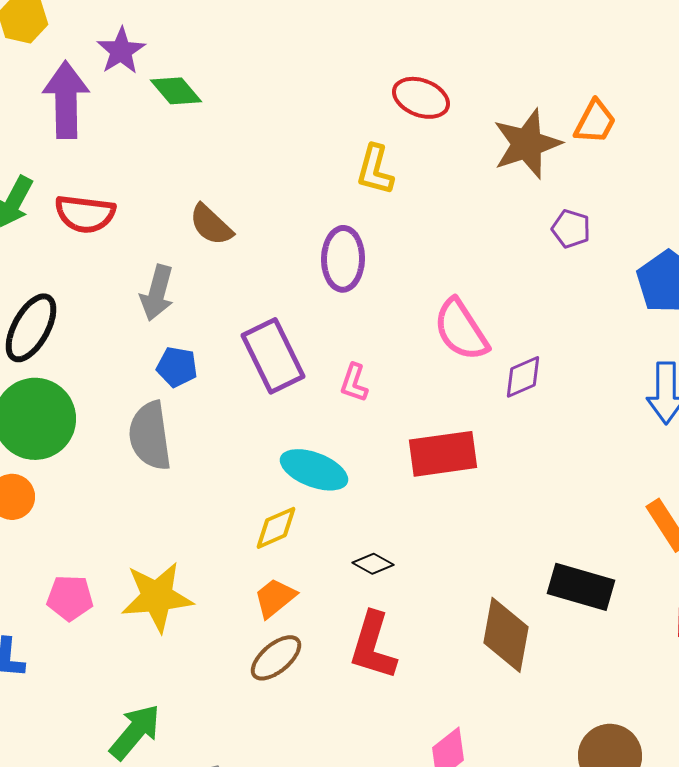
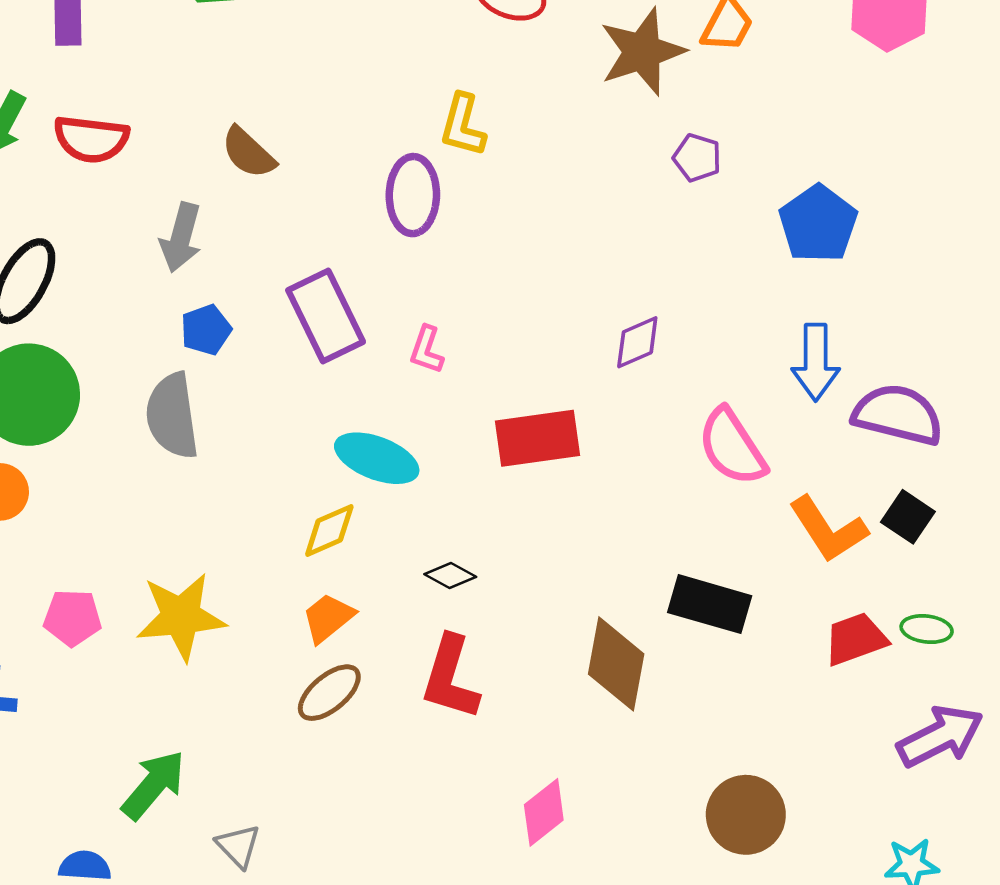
yellow L-shape: (375, 170) -> (463, 125), moved
pink semicircle: (461, 330) -> (732, 447), moved
blue pentagon: (177, 367) -> (206, 330), turned -30

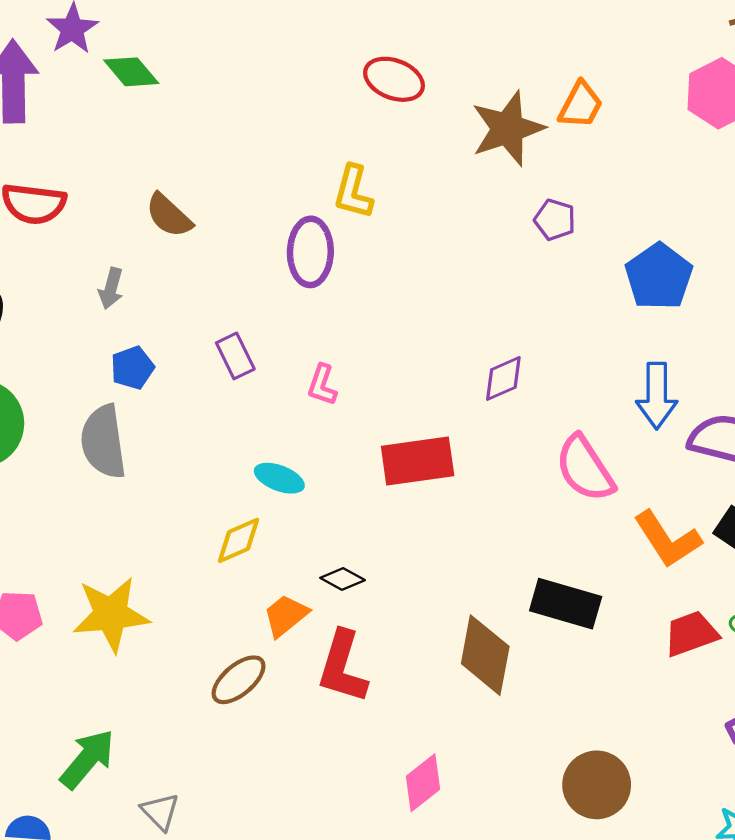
gray arrow: (181, 237) -> (111, 288), size x0.7
purple rectangle: (326, 316) -> (235, 356), size x0.6
cyan ellipse: (377, 458) -> (279, 478), size x0.7
orange trapezoid: (328, 618) -> (286, 615), moved

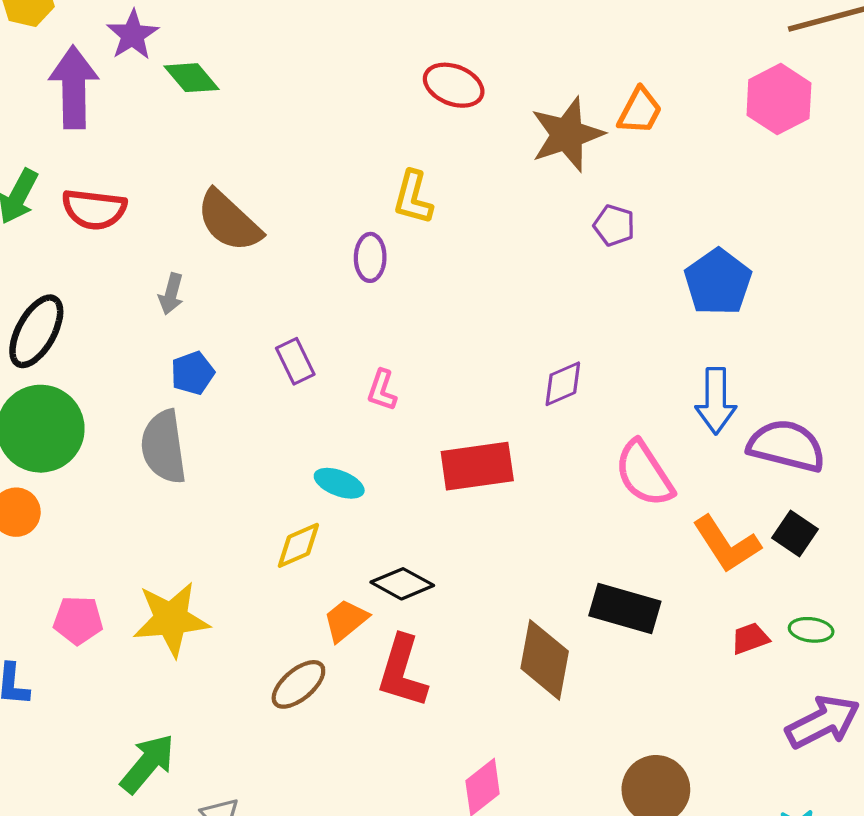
brown semicircle: (169, 215) -> (229, 221), size x1.4
purple ellipse: (310, 252) -> (370, 257), size x0.7
black diamond: (343, 579) -> (402, 584), size x1.4
red trapezoid: (691, 634) -> (750, 638), size x0.7

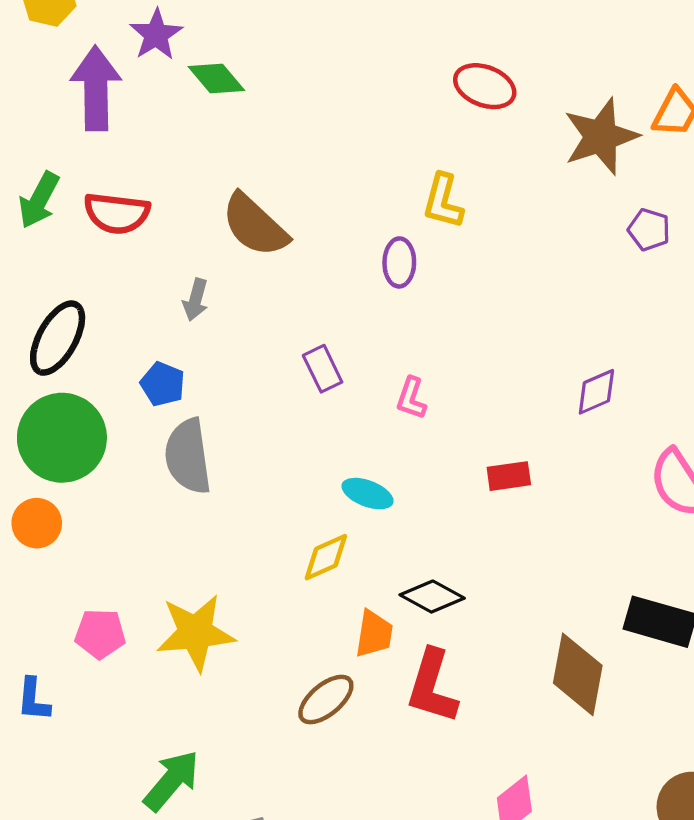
blue pentagon: (193, 373) -> (163, 384), moved, turned -30
red rectangle: (477, 466) -> (509, 476), size x0.6
orange trapezoid: (346, 620) -> (374, 634), turned 138

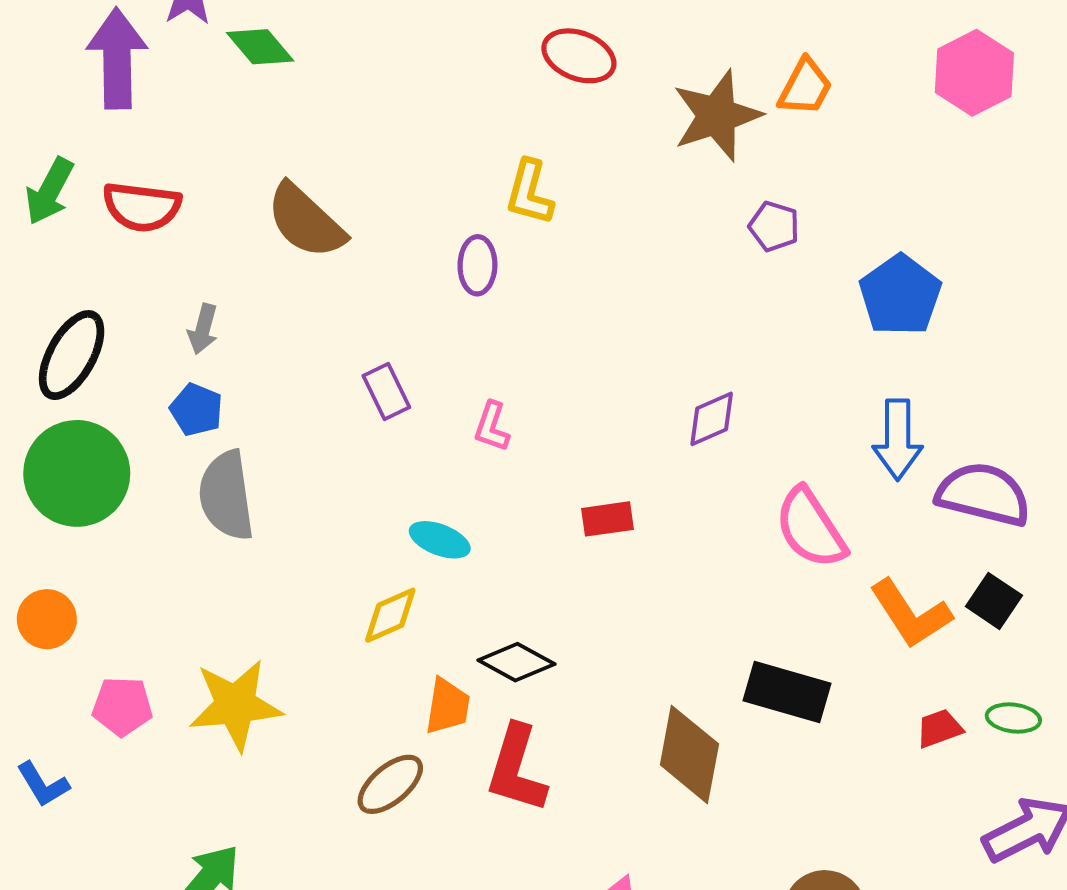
gray arrow: (196, 300) -> (203, 329), moved
orange circle: (37, 523) -> (47, 619), moved
blue L-shape: (33, 699) -> (43, 784), turned -36

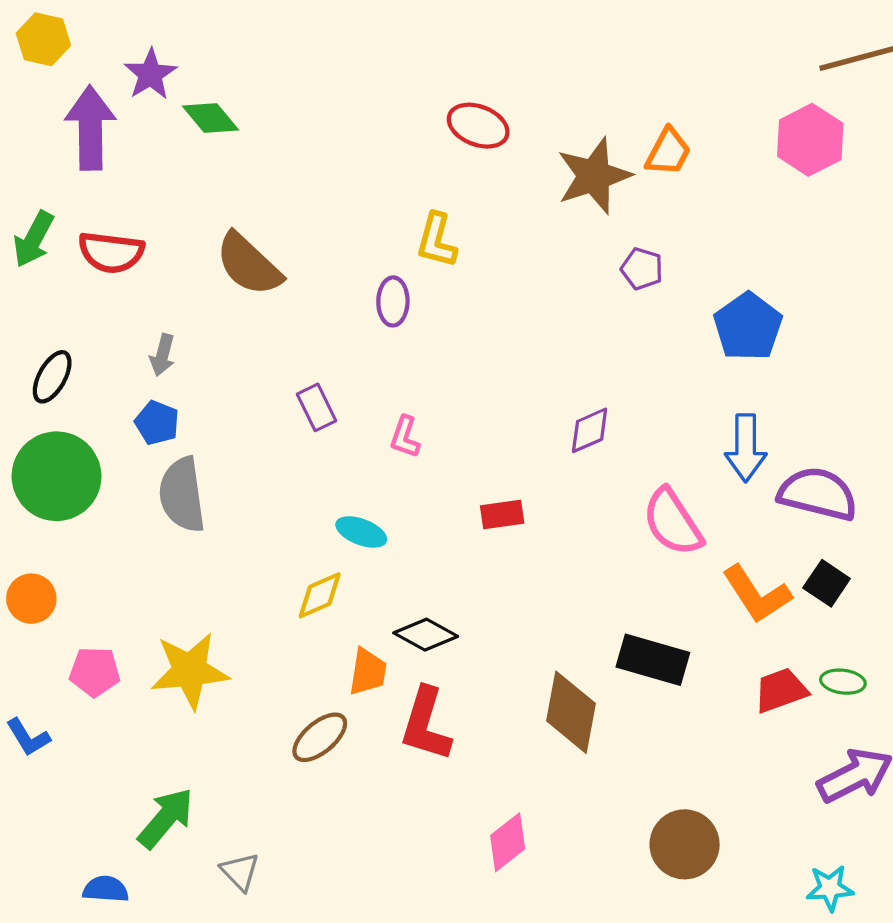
black ellipse: (72, 355) -> (52, 377), size x0.7
red trapezoid: (939, 728) -> (781, 690), size x1.4

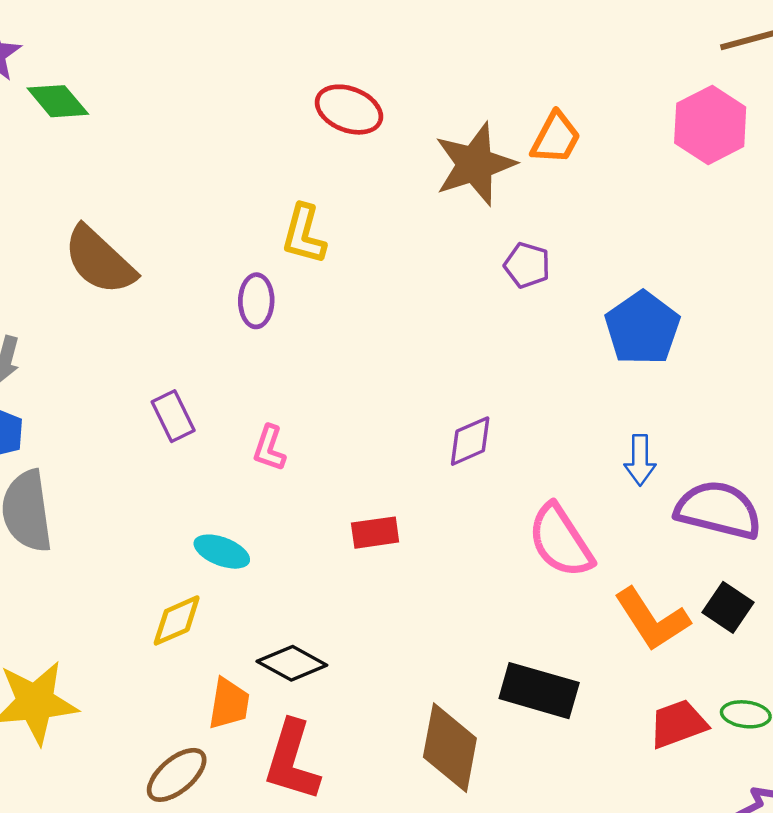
blue arrow: (746, 448) -> (640, 460), size x0.7

